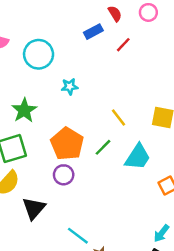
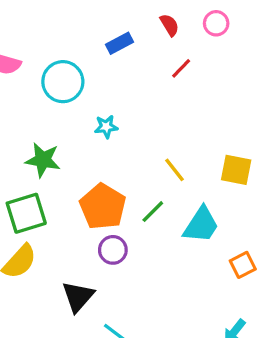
blue rectangle: (93, 32) -> (120, 43), moved
green star: (24, 110) -> (43, 160), turned -30
purple circle: (64, 175) -> (113, 250), moved
black triangle: (34, 208) -> (78, 297), moved

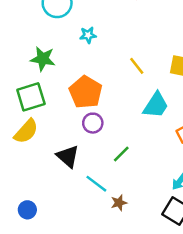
green line: (153, 212) -> (121, 154), moved
black triangle: (78, 297) -> (68, 156), turned -30

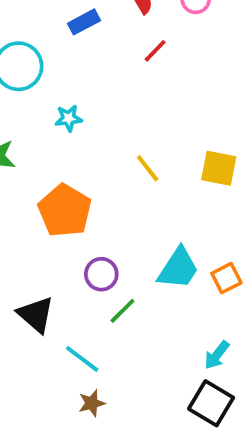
cyan trapezoid: (156, 105) -> (178, 268), moved
purple circle: (93, 123) -> (101, 274), moved
brown star: (119, 203) -> (92, 403), moved

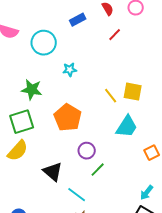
yellow square: (219, 168) -> (133, 92), moved
cyan trapezoid: (178, 268) -> (127, 127), moved

